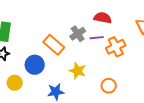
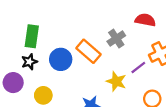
purple line: (97, 38) -> (138, 68), moved, turned -32
blue circle: (35, 65) -> (61, 59), moved

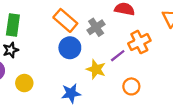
orange rectangle: (88, 51) -> (65, 20), moved
blue circle: (61, 59) -> (70, 48), moved

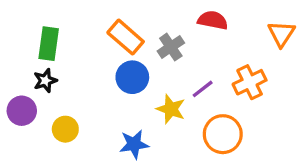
orange cross: (139, 42) -> (250, 82), moved
orange circle: (131, 86) -> (223, 134), size x1.5

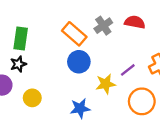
gray cross: (171, 47) -> (103, 26), moved
yellow star: (171, 109) -> (106, 84), turned -30

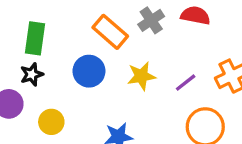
blue circle: (79, 62) -> (89, 71), moved
yellow star: (106, 84) -> (141, 76), moved

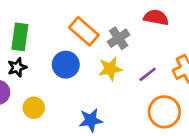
gray cross: (151, 20) -> (119, 38), moved

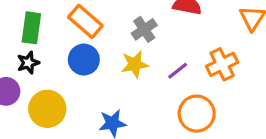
orange rectangle: (84, 31) -> (85, 21), moved
yellow circle: (34, 108) -> (47, 109), size x1.5

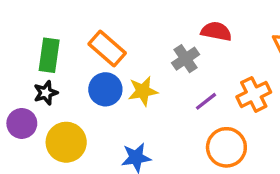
gray cross: (144, 29) -> (186, 59), moved
yellow star: (135, 64) -> (143, 91), moved

